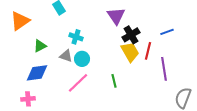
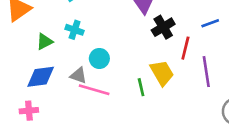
cyan cross: (76, 37) -> (75, 30), moved
yellow trapezoid: (130, 52) -> (162, 73), moved
gray triangle: (66, 56) -> (78, 75), moved
pink line: (78, 83) -> (94, 90), turned 60

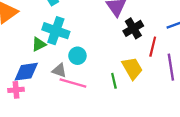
cyan cross: (75, 30) -> (56, 31), size x1.6
green triangle: (45, 42) -> (39, 44), moved
pink cross: (29, 111) -> (16, 90), moved

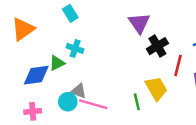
cyan cross: (56, 31) -> (75, 48), size x0.6
cyan circle: (77, 56) -> (68, 102), moved
blue diamond: (26, 72) -> (36, 75), moved

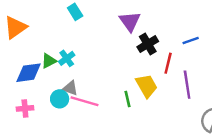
cyan rectangle: (70, 13) -> (75, 12), moved
cyan cross: (75, 48) -> (67, 58), moved, turned 35

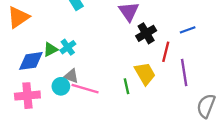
pink cross: (25, 108) -> (27, 96), size x1.5

